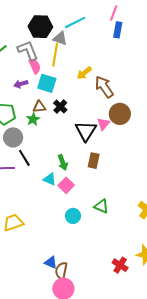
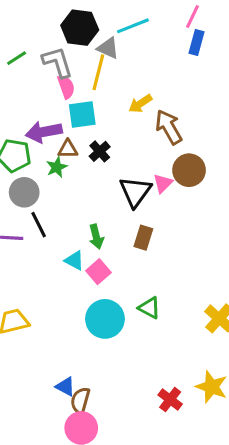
cyan square: (47, 83) -> (82, 114), turned -30
purple arrow: (21, 84) -> (44, 132), moved, size x1.6
cyan circle: (73, 216) -> (105, 319), size x1.6

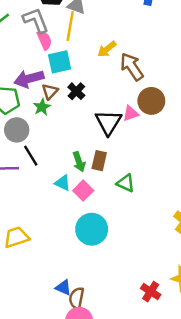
brown triangle: (68, 149) -> (50, 91), turned -42
pink triangle: (163, 183) -> (131, 113), turned 30
brown rectangle: (143, 238) -> (99, 161), moved
green triangle: (149, 308) -> (126, 183), moved

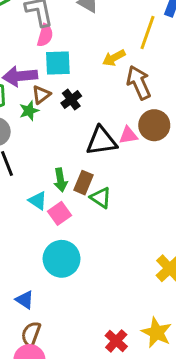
yellow line: (70, 26) -> (147, 33), moved
pink semicircle: (44, 40) -> (45, 35), turned 30
black triangle: (108, 122) -> (101, 141), turned 40
green triangle: (126, 183) -> (101, 198), moved
blue triangle: (63, 288) -> (25, 300), moved

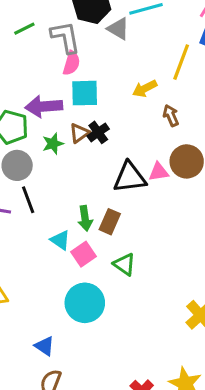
brown arrow: (139, 83) -> (171, 116), size x0.6
brown triangle: (41, 95) -> (79, 133), moved
green triangle: (101, 198) -> (124, 264), moved

